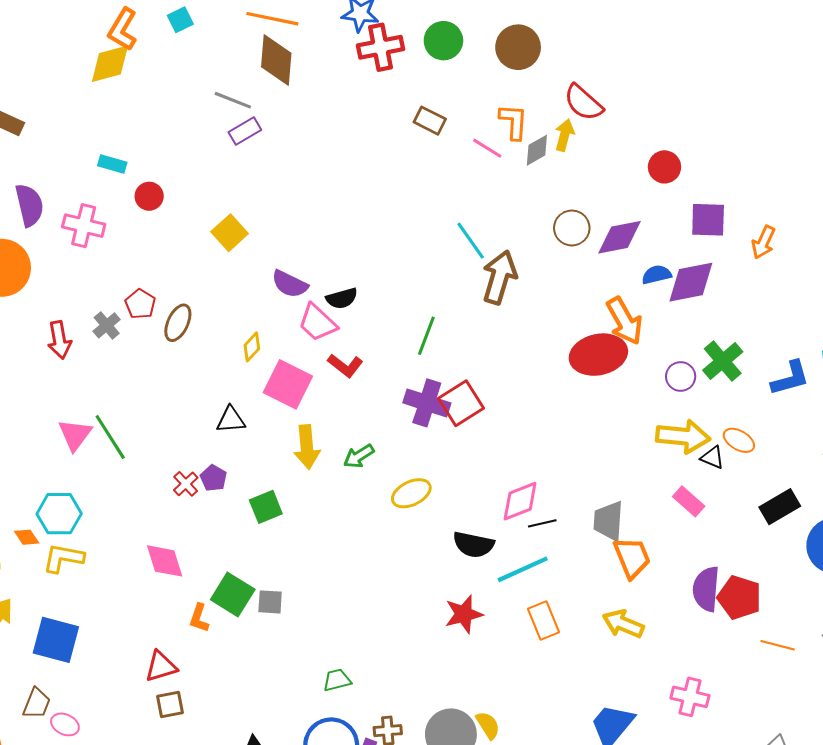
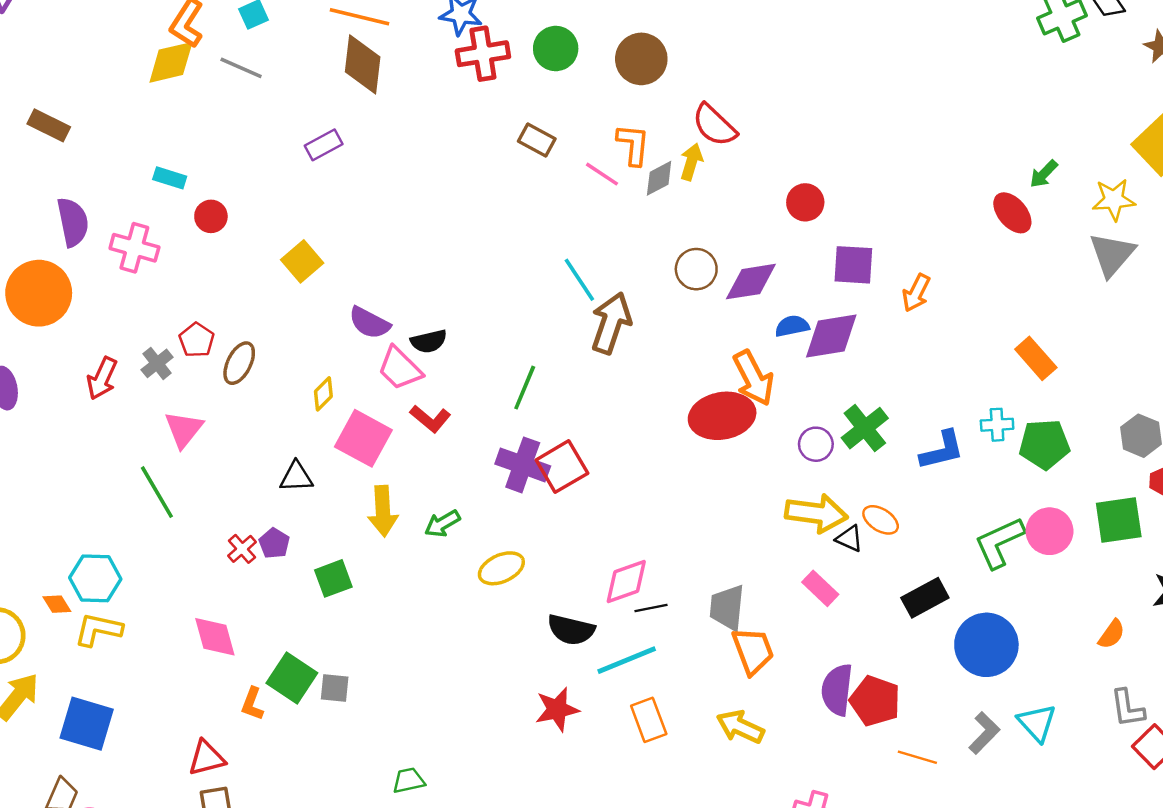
gray line: (233, 100) -> (241, 68), moved
red arrow: (59, 340) -> (102, 378), turned 33
pink triangle: (75, 435) -> (184, 429), moved

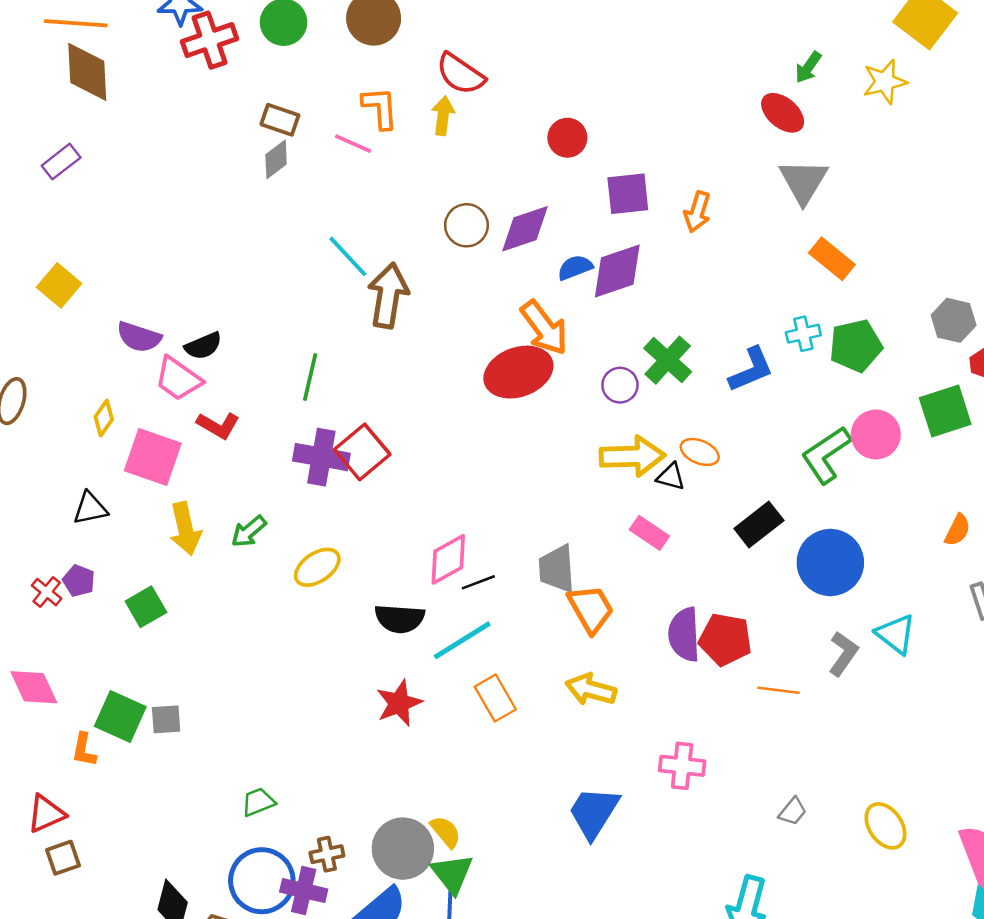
gray diamond: (659, 178) -> (276, 159), moved
gray triangle: (1112, 254) -> (803, 181), moved

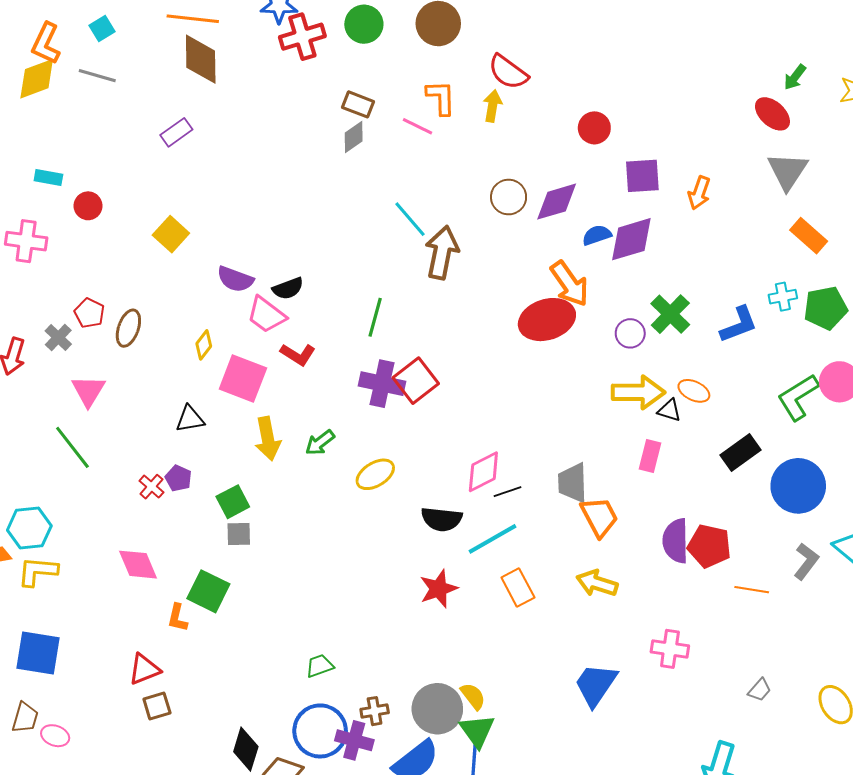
pink rectangle: (649, 533) -> (650, 456), turned 68
gray square: (166, 719) -> (239, 534), moved

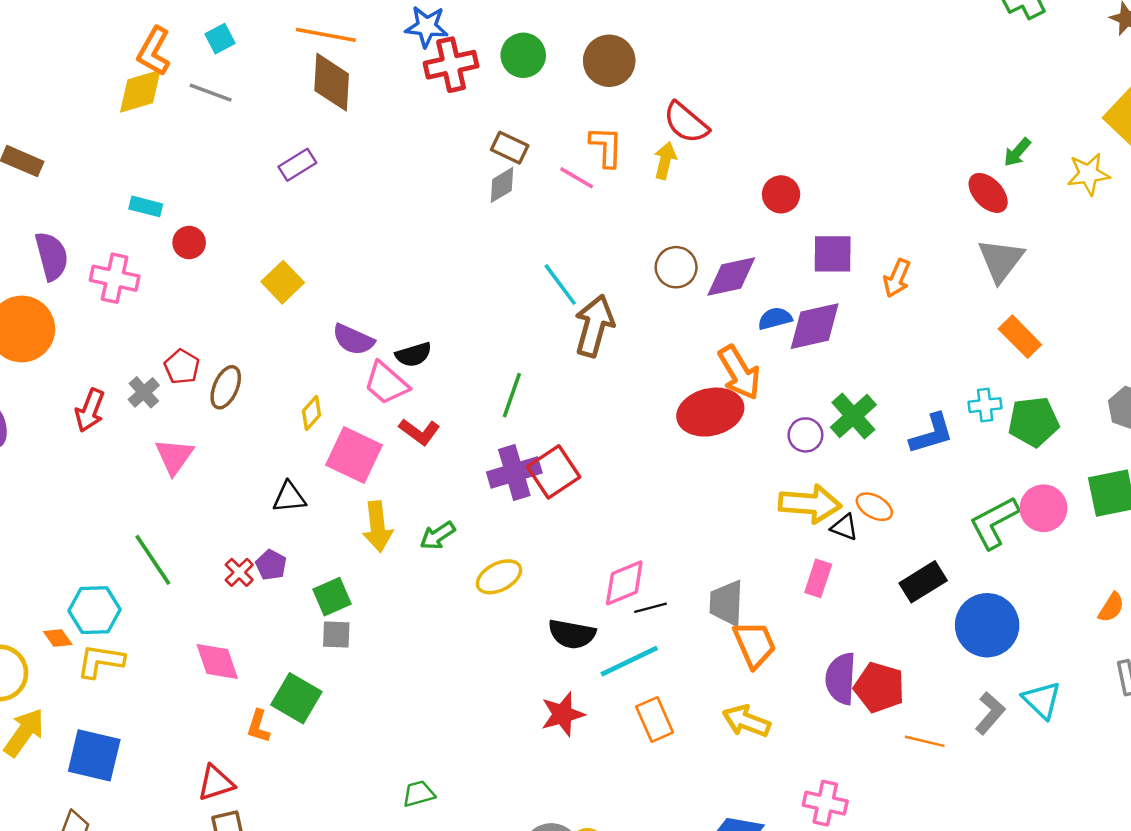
purple cross: (382, 384) -> (514, 472), turned -33
green line: (72, 447) -> (153, 560), moved

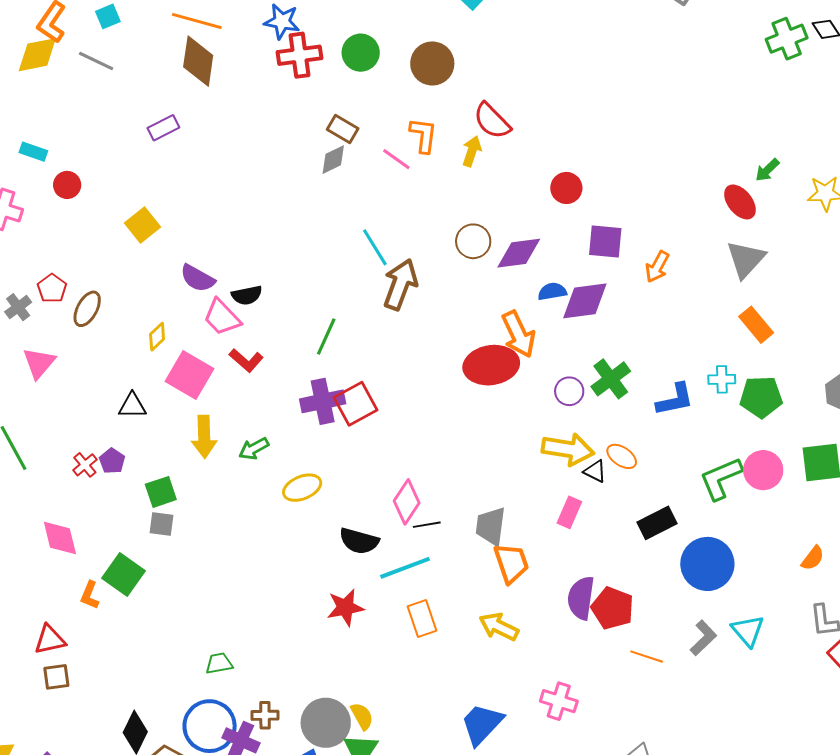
pink diamond: (624, 583) -> (407, 502), turned -39

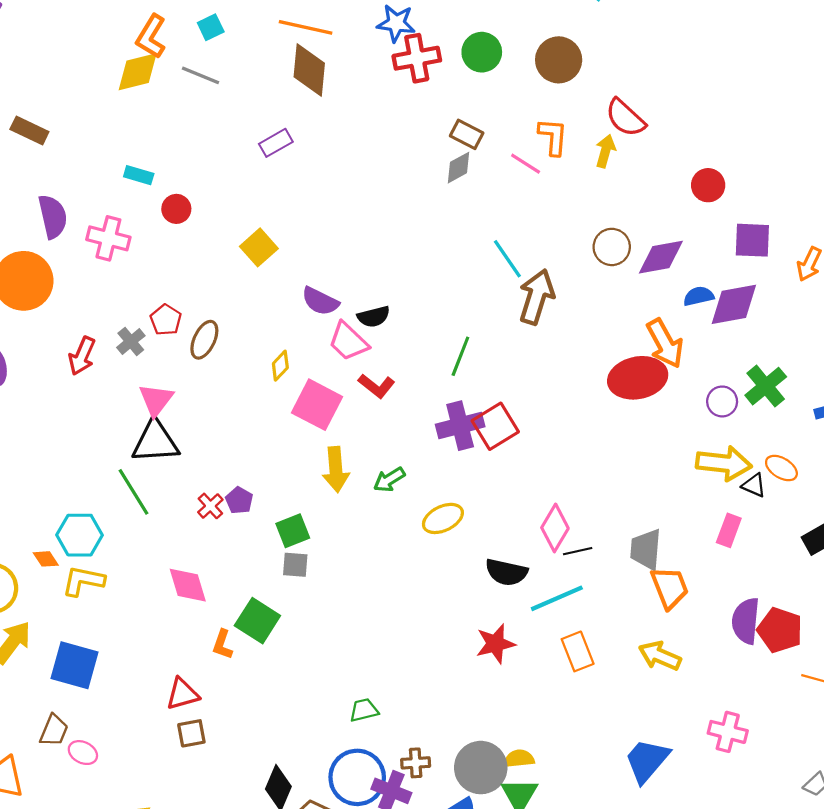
black triangle: (132, 406) -> (155, 442), moved, size x1.6
yellow semicircle: (362, 716) -> (519, 759), turned -64

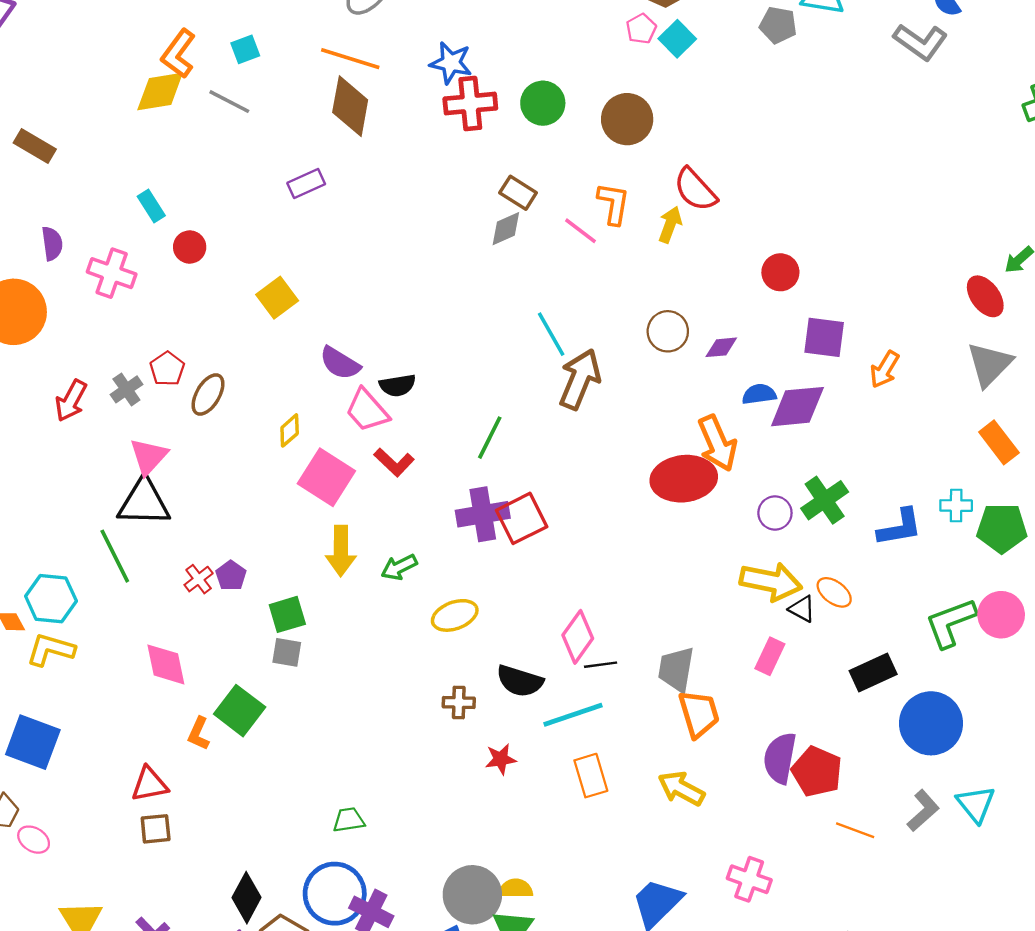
cyan rectangle: (139, 175) -> (151, 206), turned 36
purple semicircle: (53, 217) -> (52, 244), size x0.7
purple diamond: (661, 257) -> (721, 347), size x0.6
red star: (495, 644) -> (501, 759), size x0.7
brown cross: (416, 763) -> (459, 702), moved

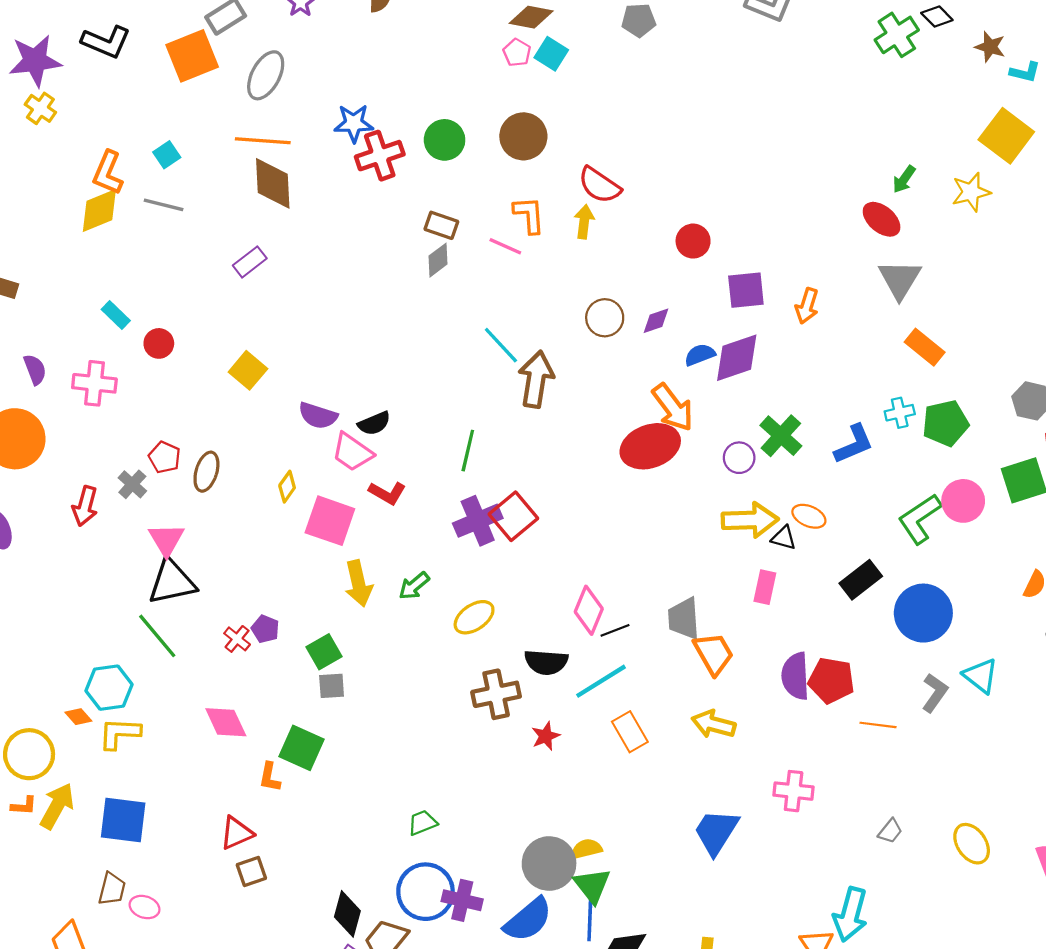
brown cross: (459, 702) -> (496, 694), size x1.6

